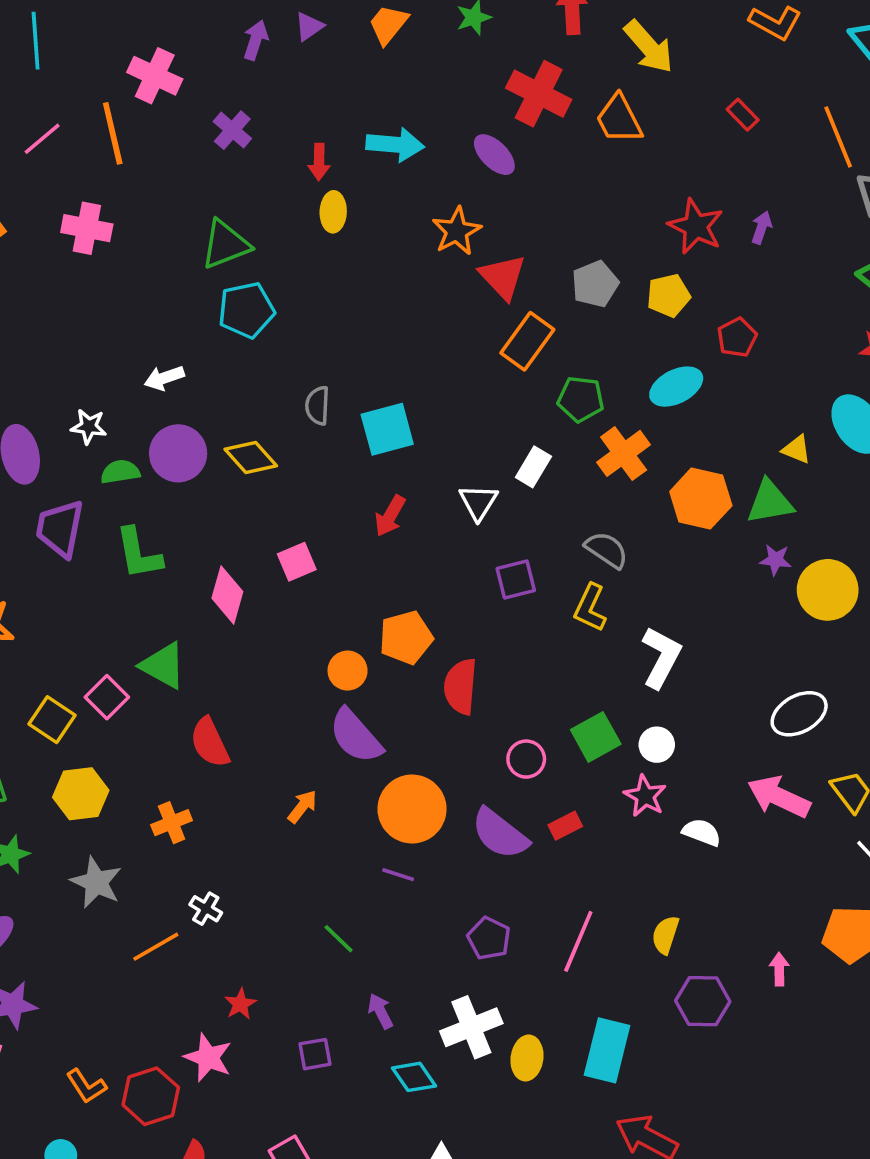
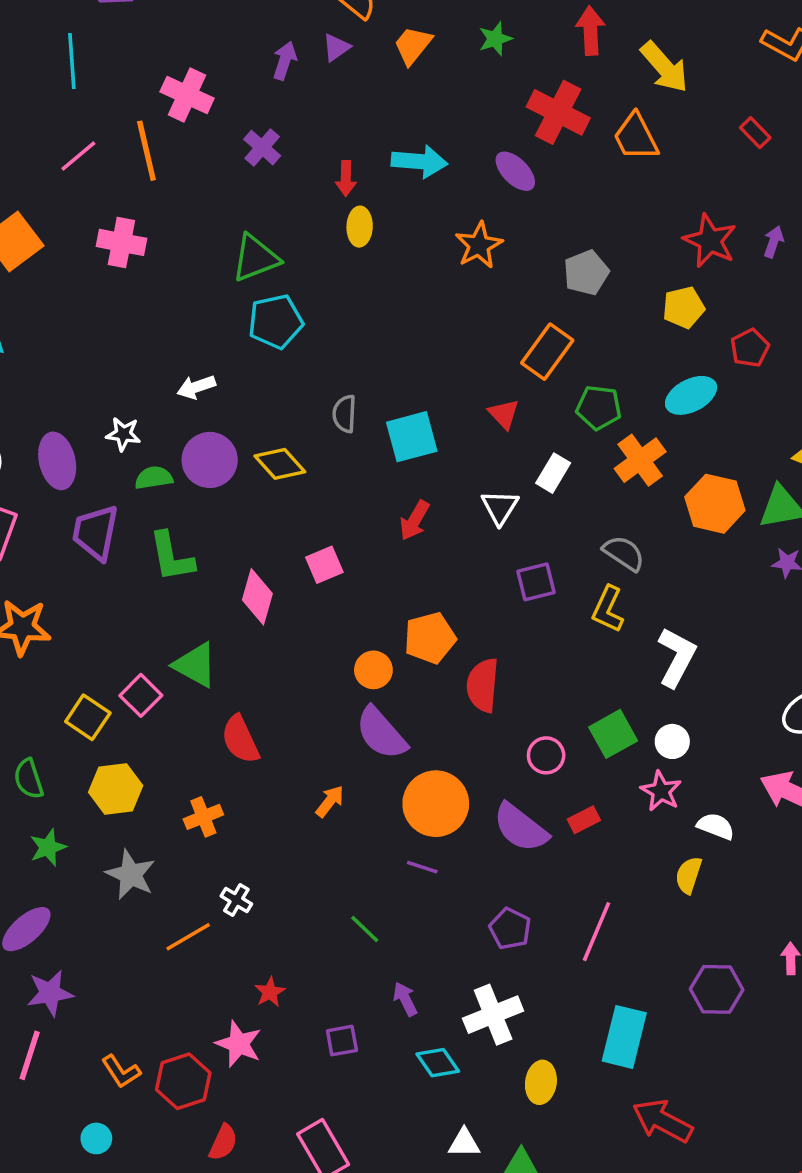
red triangle: (503, 277) -> (504, 414), moved, size x0.7
gray pentagon: (595, 284) -> (586, 273), moved
yellow semicircle: (665, 935) -> (689, 875), moved
yellow ellipse: (527, 1058) -> (541, 1082), moved

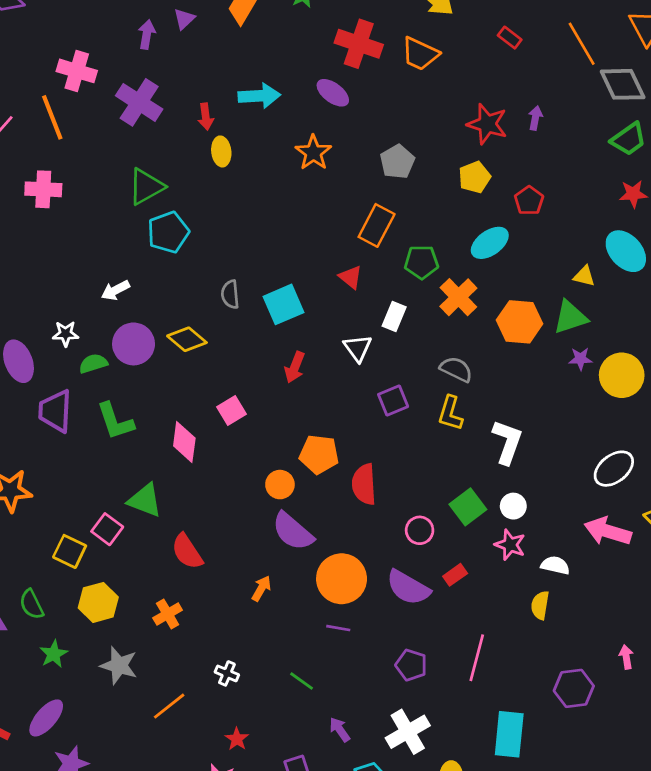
orange trapezoid: (636, 137) -> (420, 54), turned -30
purple cross: (262, 148) -> (139, 102), size x1.6
orange pentagon: (430, 638) -> (319, 454), turned 30
white cross: (236, 900) -> (227, 673), moved

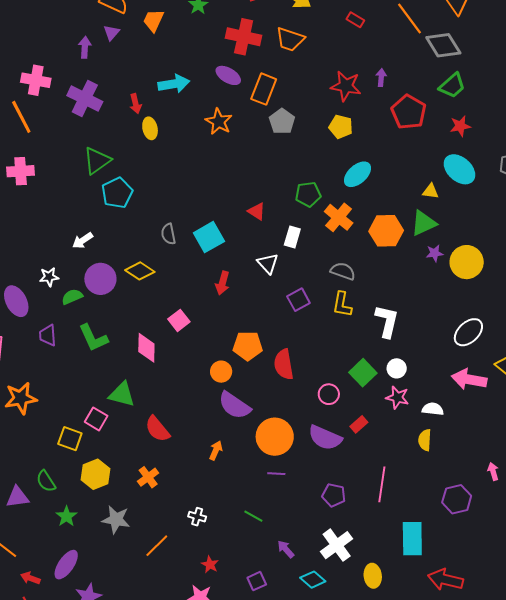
yellow pentagon: (475, 177) -> (341, 127), turned -30
red pentagon: (529, 201) -> (409, 112), moved, size x1.6
orange rectangle: (377, 225) -> (264, 89), moved
purple trapezoid: (55, 411) -> (48, 335), size x0.7

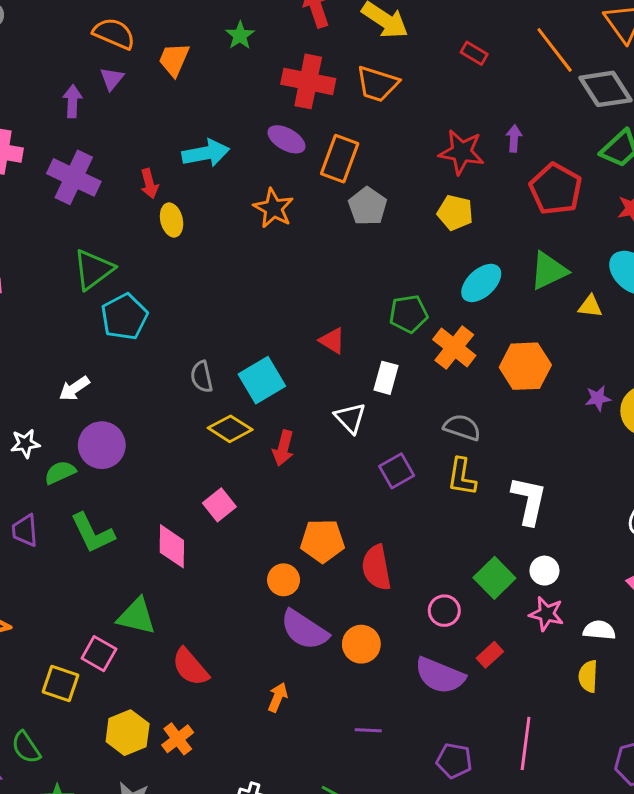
green triangle: (424, 223) -> (549, 271), moved
yellow diamond: (140, 271) -> (230, 429), moved
orange circle: (275, 437) -> (361, 644), moved, size x0.7
yellow hexagon: (96, 474) -> (128, 733), moved

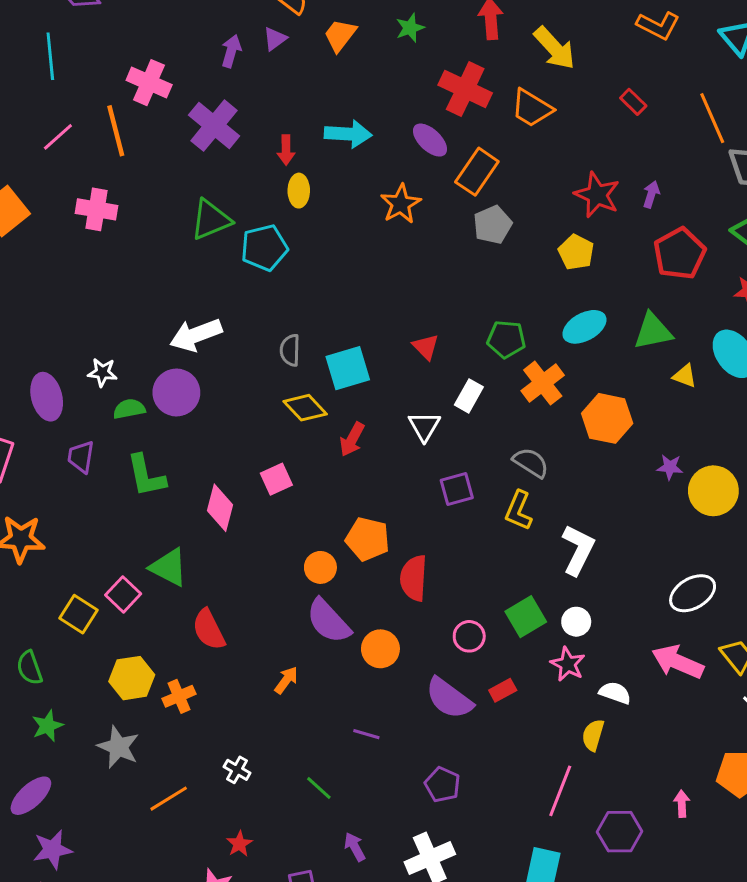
cyan pentagon: (124, 317) -> (264, 248), moved
white arrow: (74, 388) -> (196, 335), moved, size x1.6
pink line: (526, 743) -> (560, 791), moved

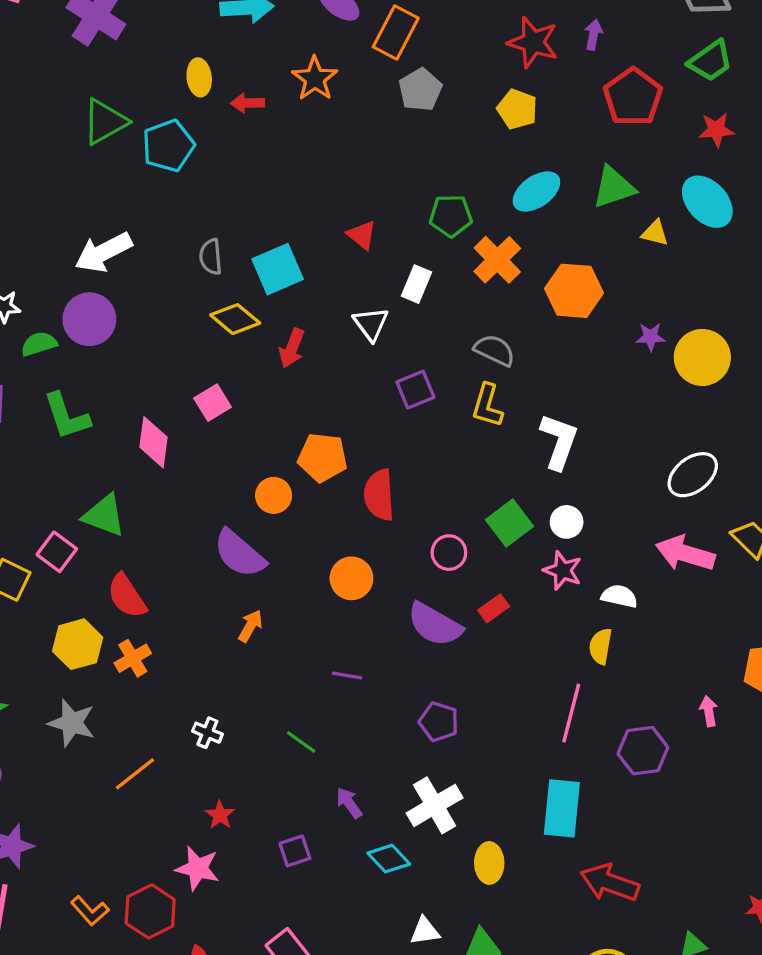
red arrow: (286, 150) -> (248, 103), moved, turned 96
purple semicircle: (328, 621) -> (239, 554), moved
red semicircle: (209, 630) -> (127, 596), moved

